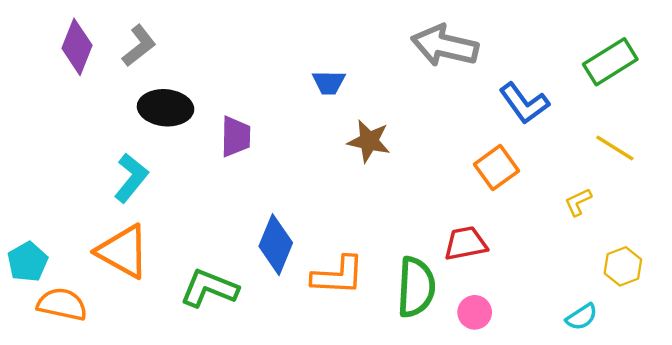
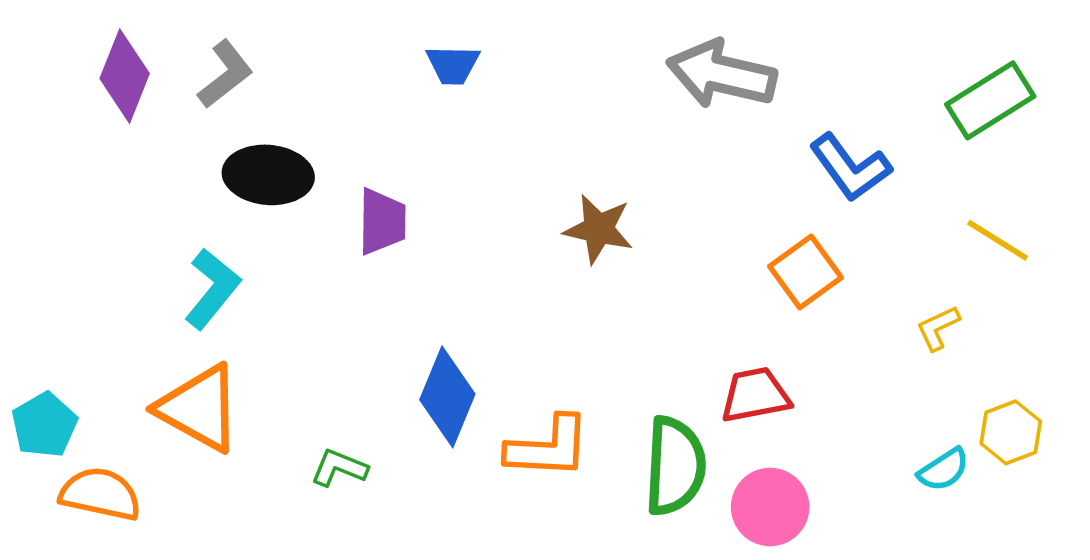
blue trapezoid: (329, 82) -> (453, 65), moved
green L-shape: (209, 288) -> (339, 468), size x0.6
pink circle: (475, 312) -> (770, 507), size x1.4
cyan semicircle: (582, 317) -> (944, 470), moved

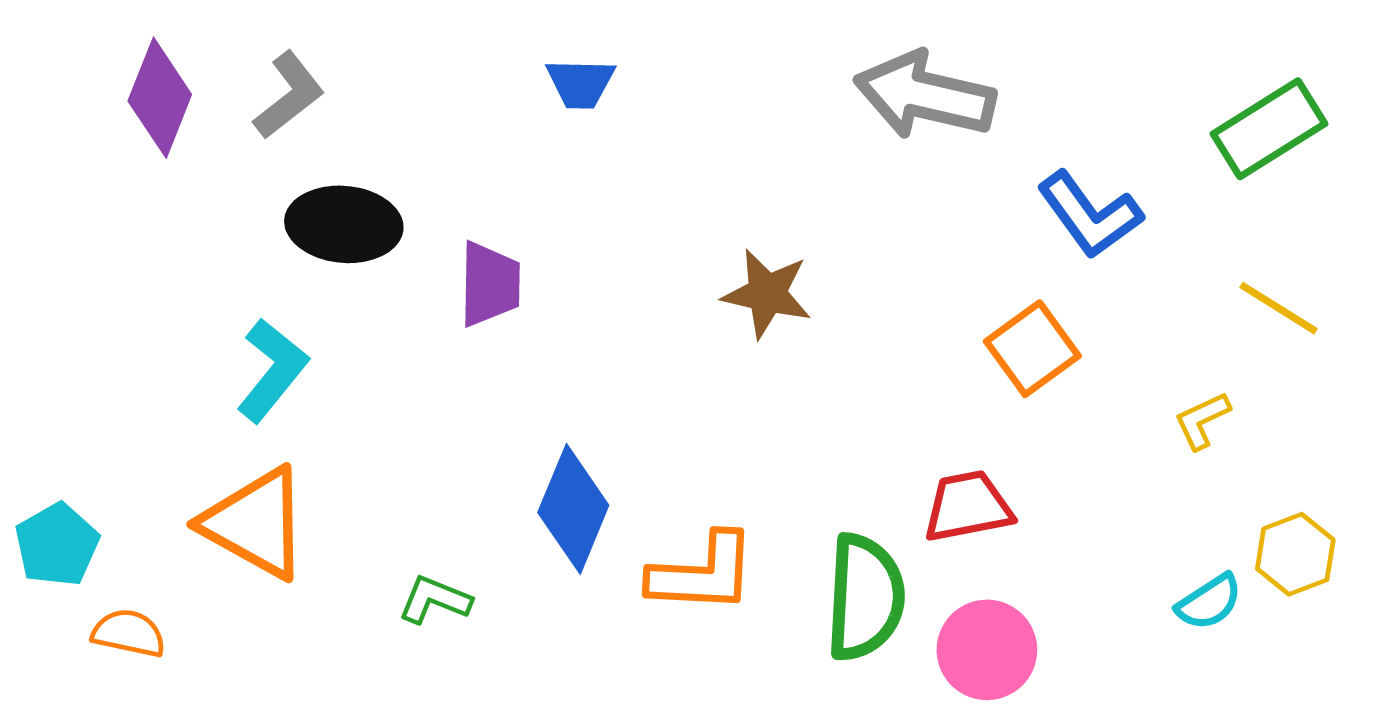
orange semicircle: (100, 494) -> (129, 633), size x0.7

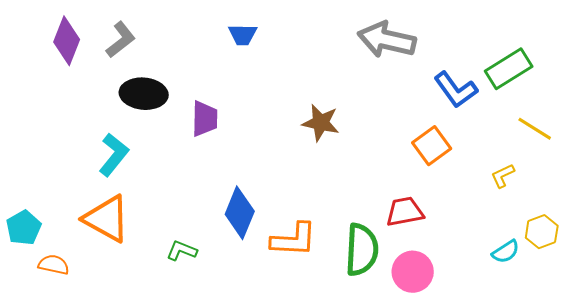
green rectangle: (1269, 129) -> (509, 69), moved

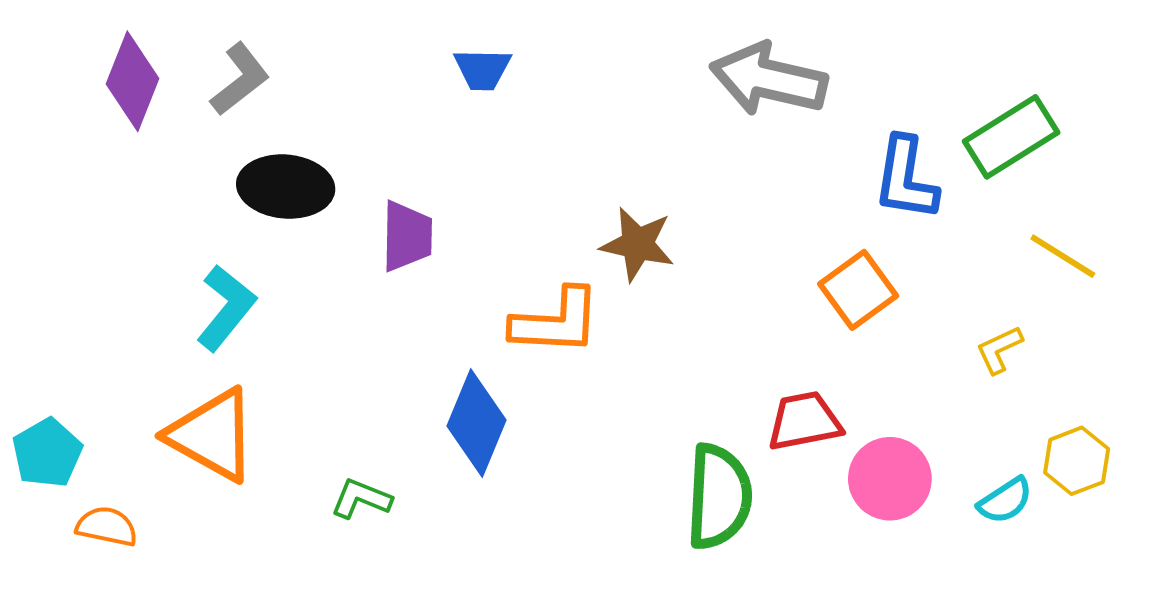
blue L-shape: (456, 90) -> (906, 179), turned 45
orange L-shape: (294, 240) -> (556, 322), moved
pink circle: (413, 272) -> (890, 479), moved

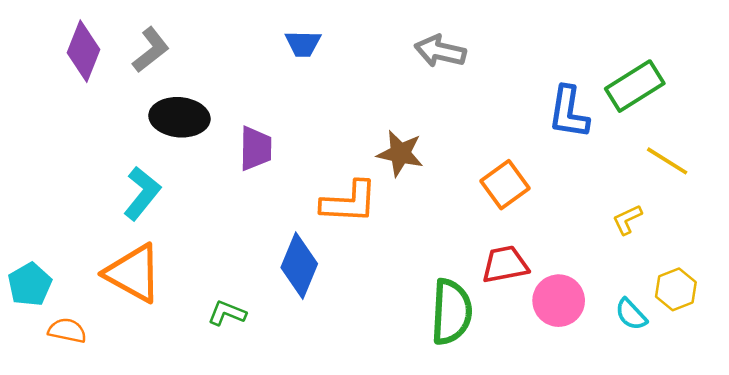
gray arrow: (769, 79) -> (440, 51), moved, size x0.7
orange square: (858, 290) -> (505, 185), moved
cyan semicircle: (1005, 501) -> (631, 314), turned 80

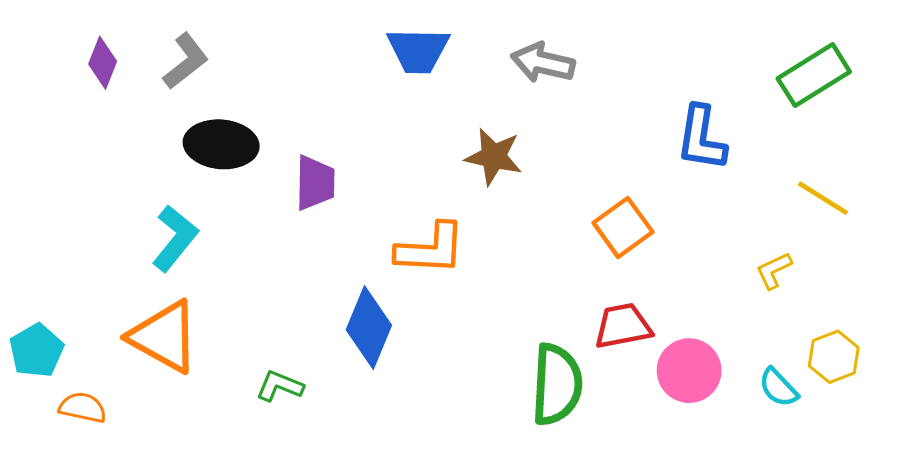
blue trapezoid: (303, 44) -> (418, 50), moved, size x1.4
purple diamond: (83, 51) -> (103, 63), size x0.7
green rectangle: (635, 86) -> (814, 75), moved
brown star: (400, 153) -> (494, 157), moved

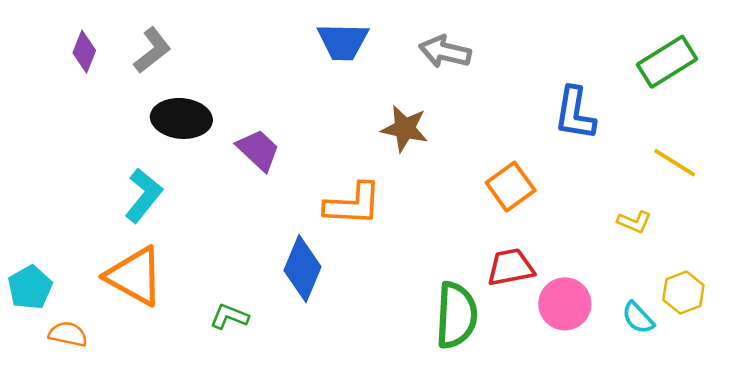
purple trapezoid: (315, 183) -> (258, 150), turned -48
yellow L-shape: (774, 271) -> (634, 222), turned -132

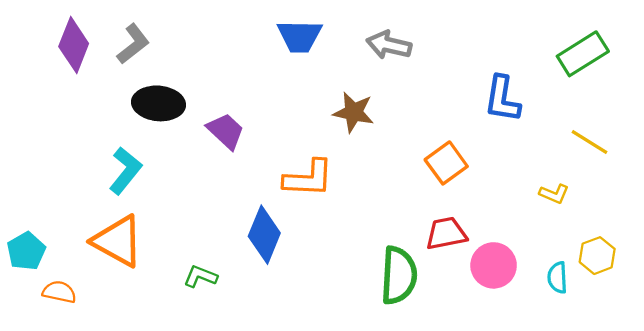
purple diamond: (84, 52) -> (74, 45), size x1.5
cyan semicircle: (638, 318) -> (557, 278), turned 40

